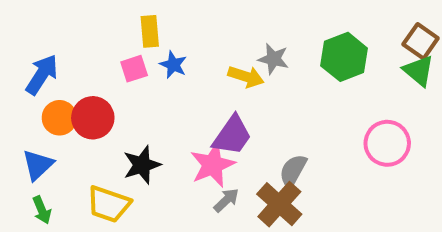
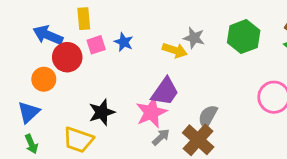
yellow rectangle: (150, 31) -> (84, 19), moved
blue arrow: (42, 75) -> (48, 35), moved, turned -100
red circle: (93, 118) -> (67, 57), moved

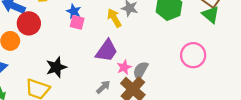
pink square: (96, 45) -> (77, 22), moved, turned 32
yellow arrow: (175, 50) -> (114, 18), turned -138
pink star: (151, 112) -> (124, 67), moved, size x0.6

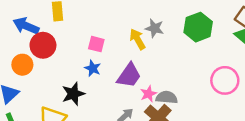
blue star: (74, 11) -> (93, 68), moved
gray semicircle: (141, 71) -> (167, 97), turned 66

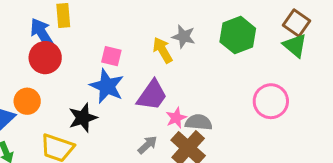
blue arrow: (26, 26) -> (42, 34), moved, turned 35
orange circle: (22, 65) -> (27, 101), moved
blue star: (93, 68) -> (107, 86), size x1.6

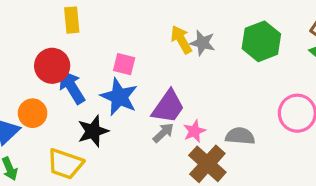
blue arrow: (42, 34) -> (72, 87), moved
yellow arrow: (163, 50) -> (181, 40), moved
gray semicircle: (199, 122) -> (240, 136), moved
gray arrow: (147, 145) -> (163, 133), moved

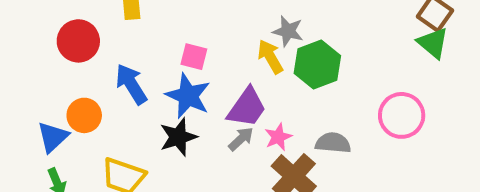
yellow arrow: (181, 40) -> (270, 57), moved
green hexagon: (261, 41) -> (317, 64), moved
red circle: (52, 66) -> (78, 41), moved
black star: (93, 131) -> (178, 137), moved

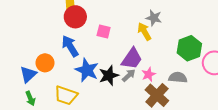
red circle: (78, 41) -> (75, 17), moved
green hexagon: (317, 64) -> (189, 48), moved
blue star: (188, 96) -> (87, 70), moved
black star: (178, 137) -> (109, 75), moved

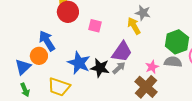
blue arrow: (70, 46) -> (47, 41), moved
pink star: (149, 74) -> (152, 67), moved
black star: (109, 75) -> (100, 68), turned 30
gray semicircle: (178, 78) -> (173, 62), moved

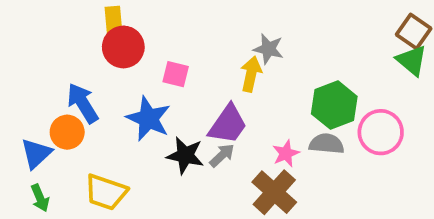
yellow arrow: (134, 26) -> (251, 74), turned 42
blue star: (79, 63) -> (148, 119), moved

